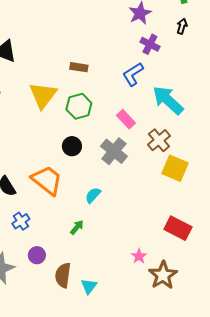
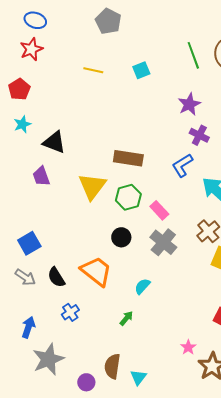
brown rectangle: (79, 67) -> (128, 158), size x1.6
pink rectangle: (126, 119) -> (159, 210), moved
purple circle: (37, 255) -> (86, 382), moved

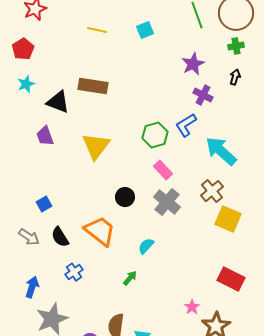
brown rectangle: (128, 158) -> (93, 86), moved
green hexagon: (128, 197) -> (155, 135), moved
blue square: (29, 243) -> (44, 204), moved, size x0.7

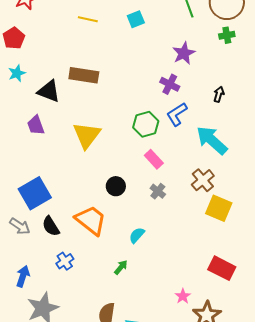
black arrow: (235, 77) -> (219, 94), moved
purple cross: (203, 95) -> (170, 84), moved
gray cross: (167, 202) -> (158, 191), size x0.6
blue square: (44, 204) -> (35, 193), size x2.0

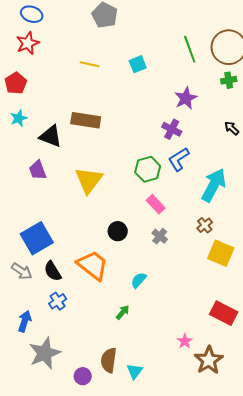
black arrow: (219, 94) -> (232, 128), moved, turned -63
cyan arrow: (212, 140) -> (214, 185), turned 76
brown cross: (203, 180) -> (205, 225), size x0.7
blue cross: (65, 261) -> (58, 301), moved

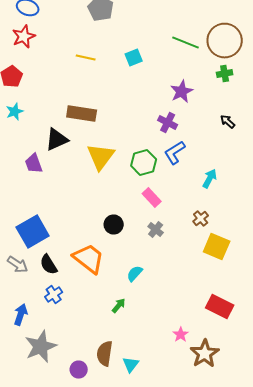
green line: (190, 49) -> (186, 42), turned -48
black triangle: (51, 136) -> (57, 140), moved, turned -45
yellow triangle: (89, 180) -> (101, 156), moved
cyan arrow: (214, 185) -> (210, 178), size x0.6

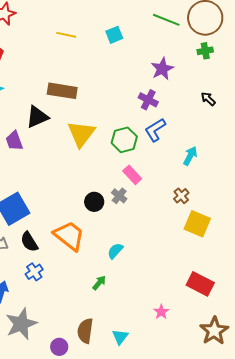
gray cross: (156, 230) -> (119, 196), moved
brown star: (205, 354) -> (214, 331), moved
cyan triangle: (131, 364) -> (120, 337), moved

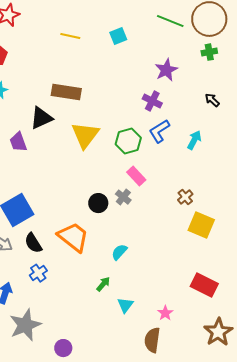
cyan arrow: (190, 156) -> (194, 140), moved
brown semicircle: (85, 331) -> (152, 340), moved
cyan triangle: (120, 337) -> (125, 305), moved

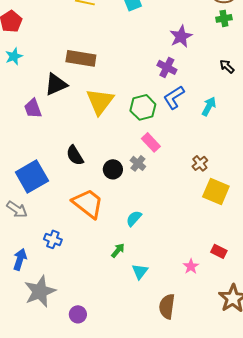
black semicircle: (33, 243) -> (75, 155), moved
blue cross: (38, 273) -> (53, 239), turned -36
red rectangle: (204, 285) -> (219, 251), size x0.6
pink star: (165, 313) -> (191, 266), moved

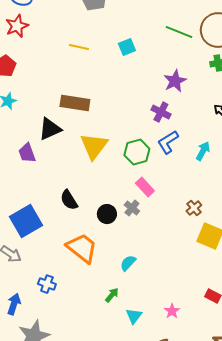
pink star: (191, 266) -> (172, 311), moved

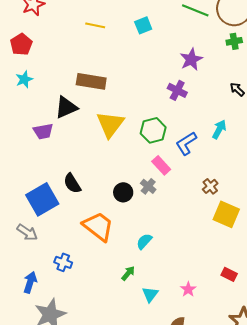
blue L-shape: (168, 142) -> (186, 143), moved
purple trapezoid: (27, 153) -> (43, 131), turned -80
black semicircle: (69, 200) -> (72, 183), moved

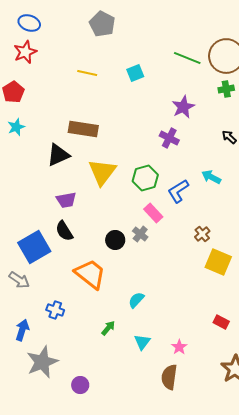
cyan arrow: (219, 129) -> (211, 177), turned -90
purple trapezoid: (43, 131) -> (66, 200), moved
cyan semicircle: (144, 241) -> (136, 300), moved
green arrow: (128, 273) -> (108, 328), moved
pink star: (188, 289) -> (179, 347), moved

